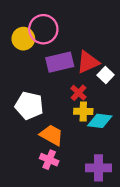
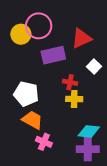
red triangle: (88, 62) -> (81, 38), moved
red cross: (79, 93) -> (70, 82), turned -32
cyan diamond: (100, 121) -> (89, 131), moved
orange trapezoid: (52, 135) -> (32, 120), moved

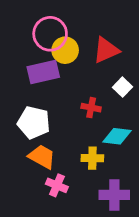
yellow circle: (21, 34) -> (65, 50), moved
purple rectangle: (53, 55) -> (43, 72), moved
yellow cross: (74, 99) -> (92, 158), moved
cyan diamond: (89, 131) -> (117, 136), moved

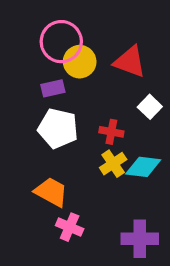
red triangle: (106, 50) -> (130, 62), turned 44
purple rectangle: (43, 72) -> (53, 88), size x0.6
white pentagon: (34, 123) -> (58, 128), moved
yellow cross: (92, 158) -> (113, 164), moved, turned -35

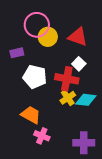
purple rectangle: (53, 88) -> (17, 53), moved
white square: (150, 107) -> (79, 64), moved
red cross: (111, 132) -> (67, 79), size x1.6

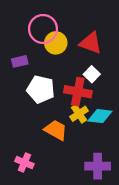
orange trapezoid: (31, 115) -> (56, 130), moved
pink cross: (42, 136) -> (24, 163), moved

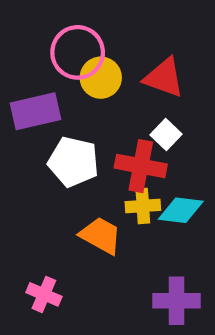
purple rectangle: (20, 61) -> (35, 111), size x1.6
yellow cross: (79, 114) -> (143, 206), turned 30

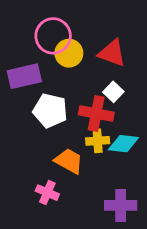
pink cross: (44, 294) -> (47, 193), moved

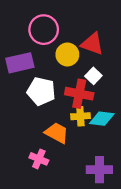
yellow circle: (69, 53) -> (67, 54), moved

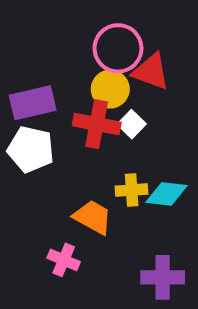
pink circle: (44, 30) -> (118, 48), moved
white square: (93, 76) -> (132, 124), moved
white pentagon: (41, 91) -> (31, 149), moved
red cross: (79, 94) -> (97, 124), moved

